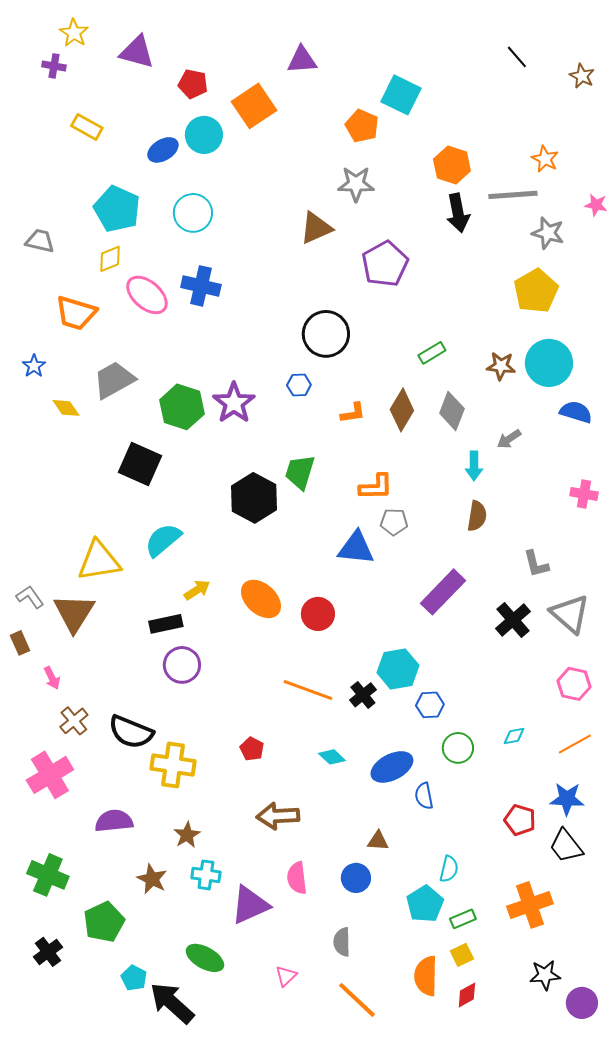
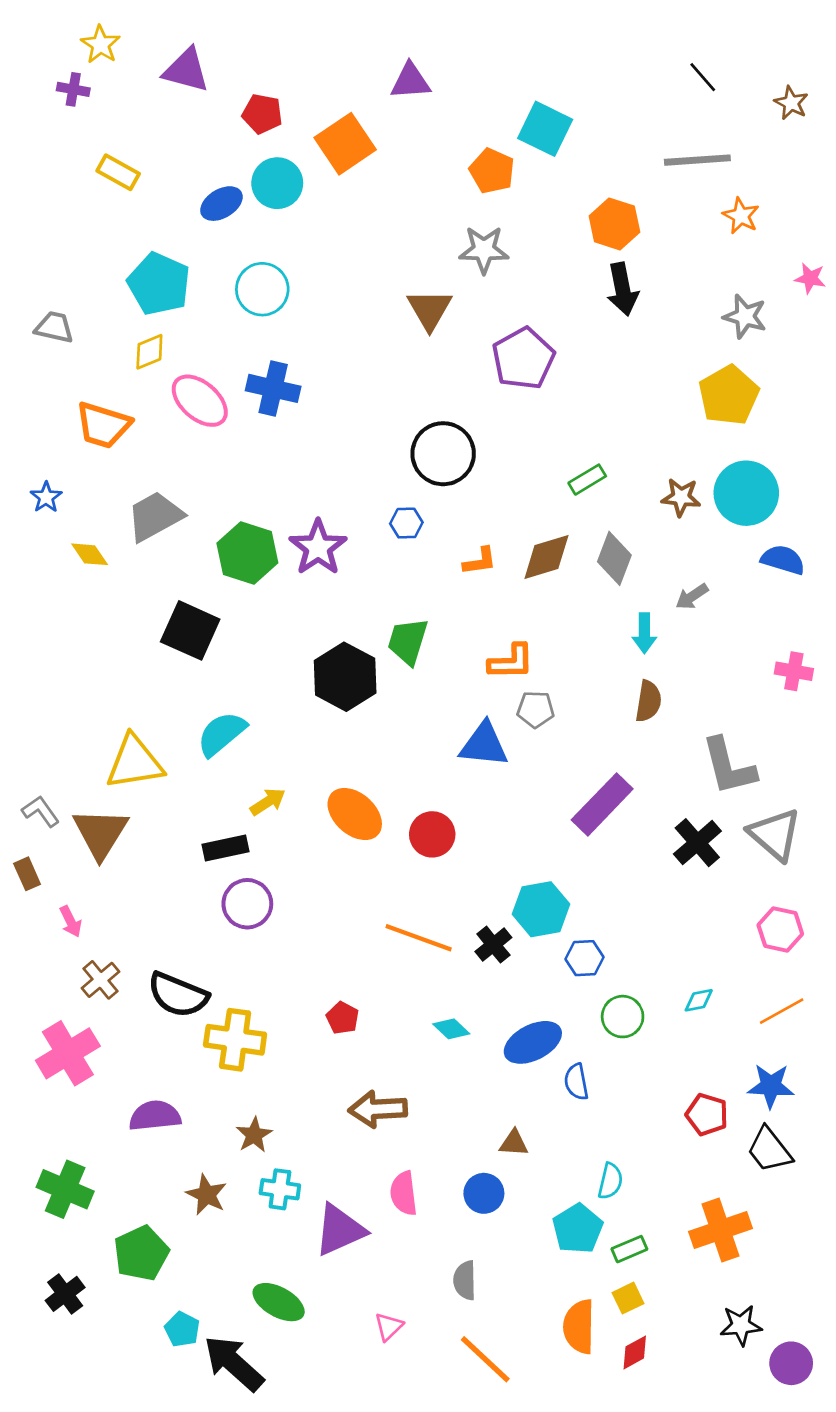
gray line: (513, 195) -> (697, 160), moved
brown triangle: (316, 228) -> (430, 310), turned -36
brown diamond: (402, 410) -> (546, 557), turned 42
gray L-shape: (536, 564) -> (729, 766), size x1.6

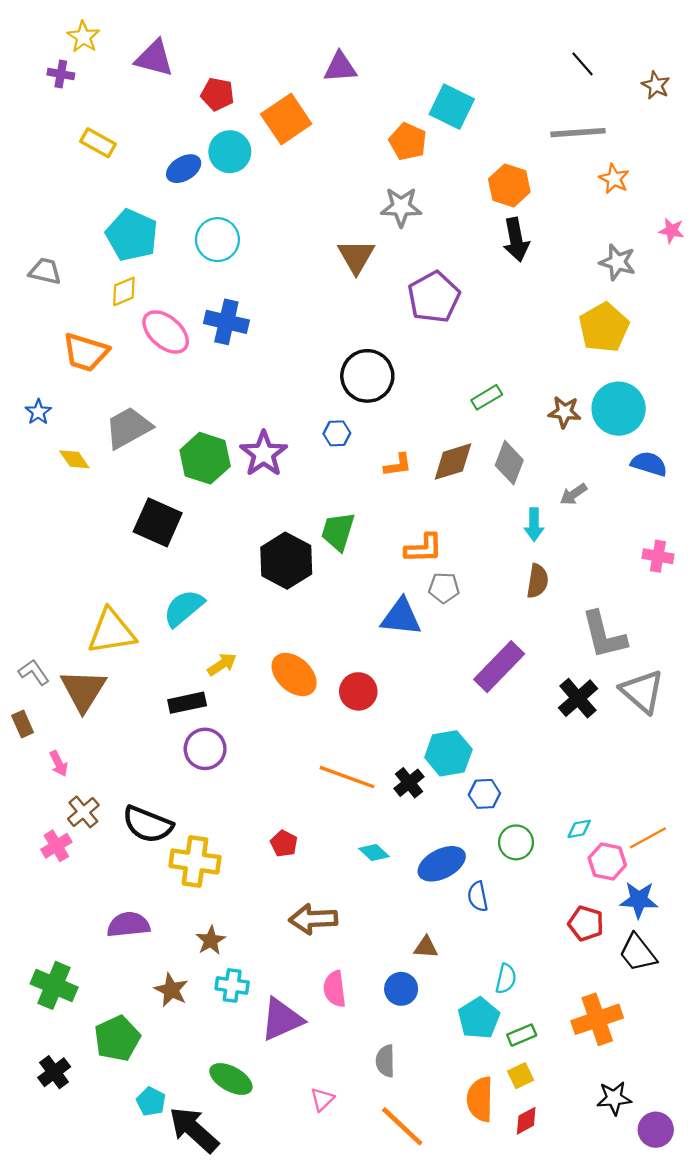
pink hexagon: (780, 930) -> (607, 862), moved
pink cross: (68, 1053) -> (56, 846), moved, size x0.6

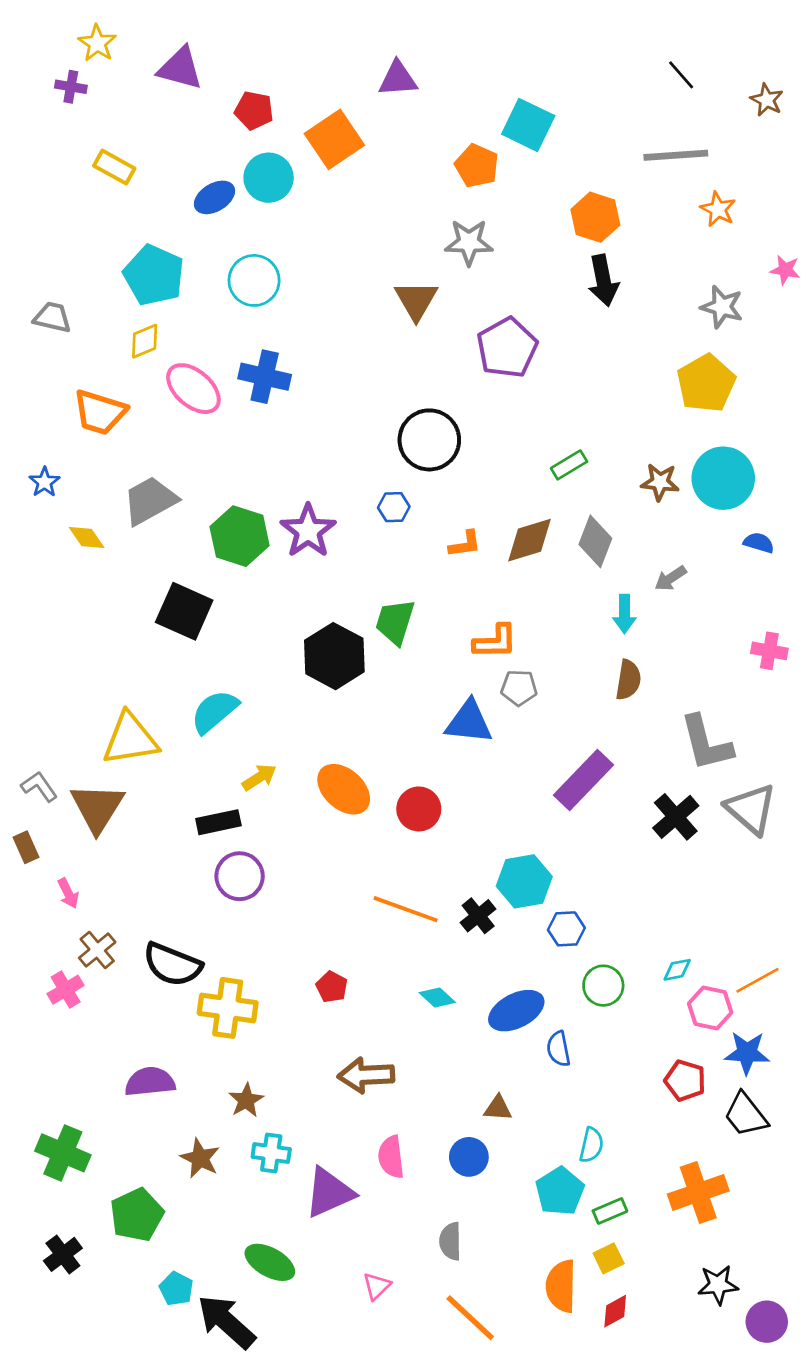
blue semicircle: (649, 464) -> (759, 543), size x0.7

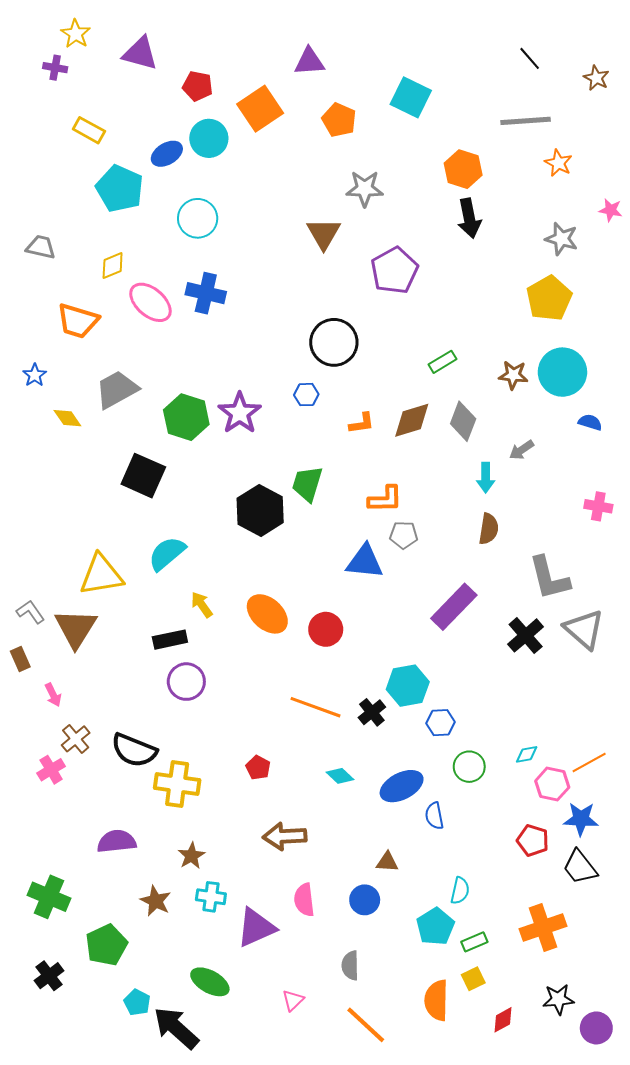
orange pentagon: (477, 166) -> (339, 120), moved
cyan pentagon: (154, 275) -> (120, 189), moved
yellow arrow: (259, 777) -> (202, 605), turned -92
red diamond: (615, 1311) -> (503, 1020), moved

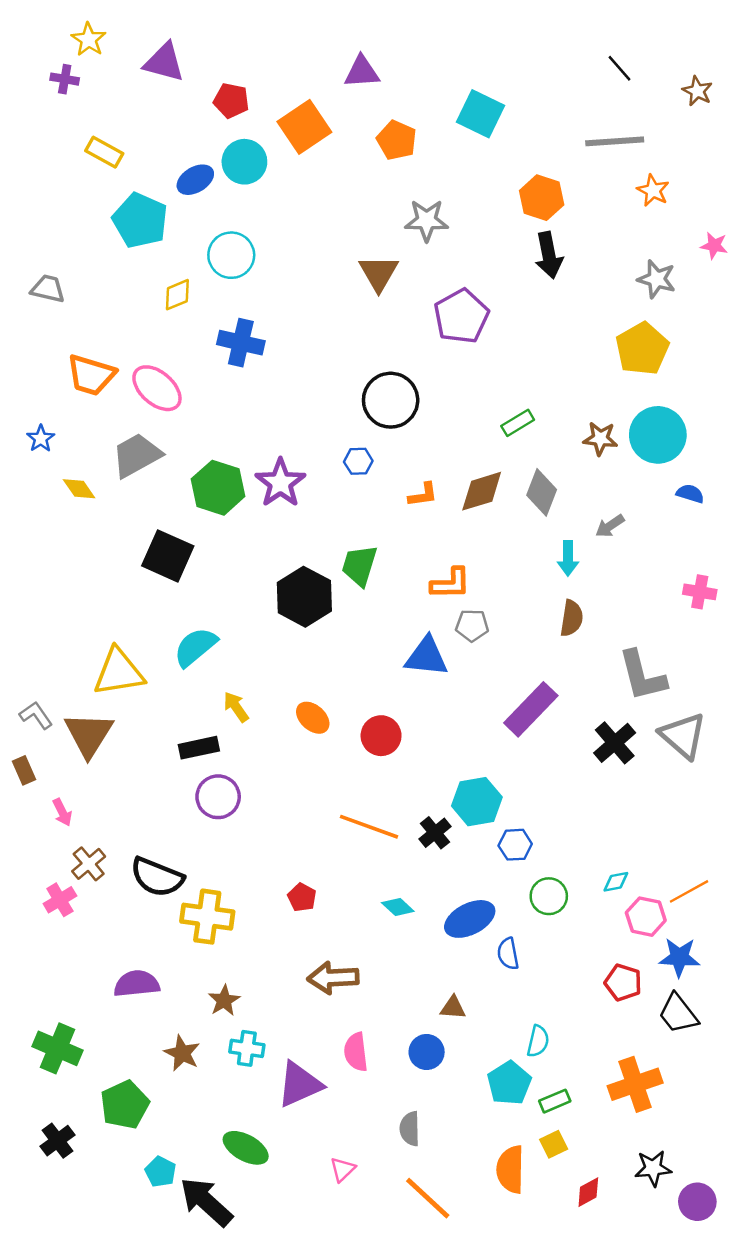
yellow diamond: (113, 265) -> (177, 295), moved
pink ellipse: (150, 302) -> (157, 388), moved
orange ellipse: (267, 614) -> (313, 718), size x0.7

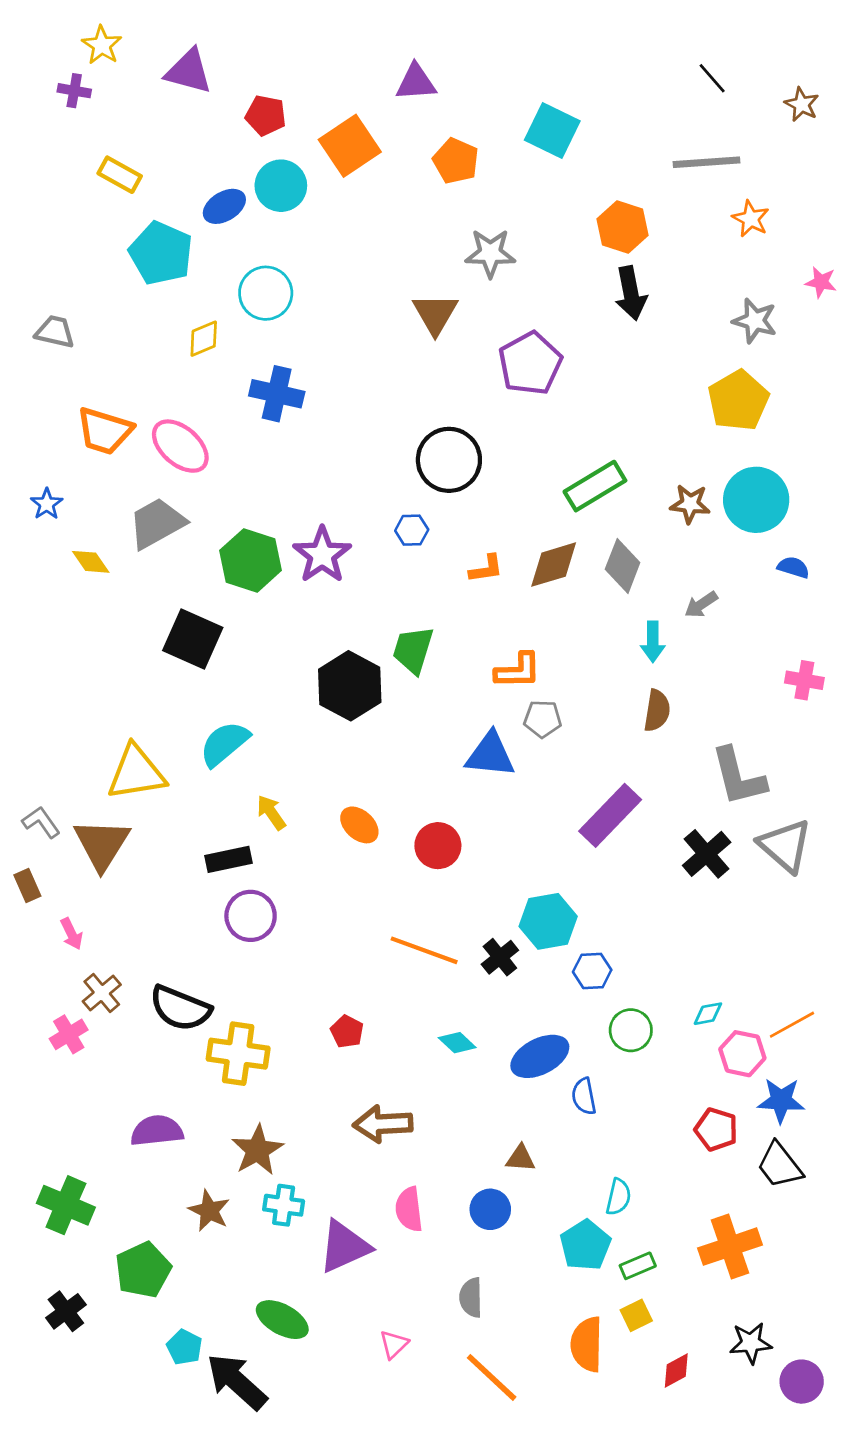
green rectangle: (518, 423) -> (595, 486), size x1.6
brown star: (224, 1000) -> (257, 1150), size x1.4

